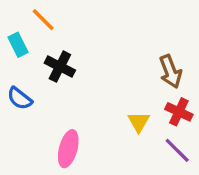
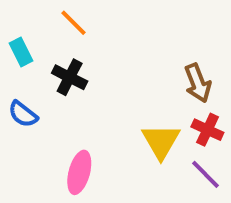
orange line: (43, 20) -> (73, 23), moved
yellow triangle: (139, 122) -> (161, 141), size x1.5

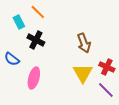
cyan rectangle: (21, 52) -> (19, 22), moved
brown arrow: (198, 83) -> (84, 43), moved
pink ellipse: (79, 172) -> (34, 78), moved

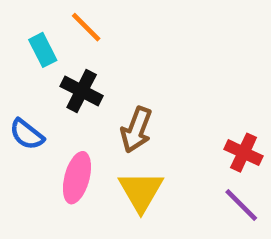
brown arrow: (84, 43) -> (136, 130), moved, turned 42
yellow triangle: (83, 73) -> (141, 191), moved

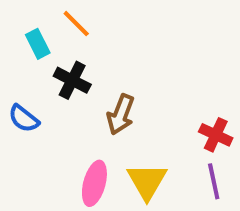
pink ellipse: (77, 178) -> (94, 183), moved
yellow triangle: (141, 191) -> (147, 181), moved
purple line: (241, 205) -> (214, 181), turned 33

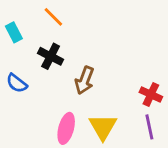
cyan rectangle: (38, 44) -> (14, 32), moved

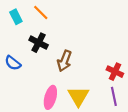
cyan rectangle: (14, 32) -> (16, 17), moved

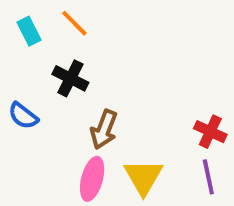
brown arrow: (64, 61) -> (104, 130), moved

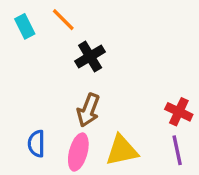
black cross: (70, 78) -> (90, 57), moved, turned 32
blue semicircle: (23, 116) -> (36, 144), moved, turned 52
yellow triangle: (143, 177) -> (122, 150), turned 48

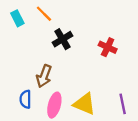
brown arrow: (88, 110) -> (44, 76), moved
red cross: (179, 112) -> (108, 47), moved
yellow triangle: (122, 150) -> (84, 104), turned 35

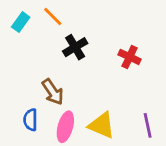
cyan rectangle: (17, 18) -> (21, 22), turned 63
brown arrow: (44, 76) -> (53, 92), turned -55

